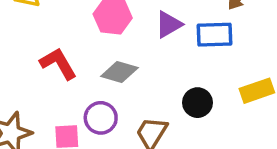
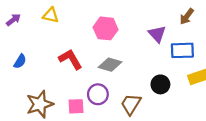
purple triangle: (169, 24) -> (157, 34), moved, turned -42
blue rectangle: (214, 35) -> (182, 50), moved

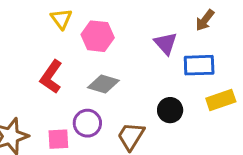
yellow triangle: (51, 15) -> (61, 19), moved, turned 42
red L-shape: (70, 59) -> (51, 77), turned -115

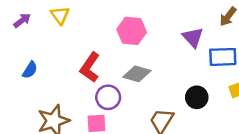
yellow triangle: (61, 19) -> (60, 15), moved
purple circle: (87, 123) -> (108, 97), moved

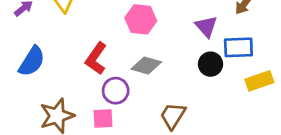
blue semicircle: (30, 70) -> (32, 61), size x1.6
black circle: (197, 97) -> (211, 64), moved

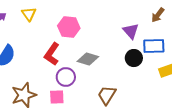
pink hexagon: (141, 19) -> (69, 27), moved

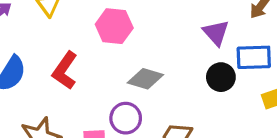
red L-shape: (52, 54) -> (65, 70), moved
purple circle: (66, 77) -> (126, 118), moved

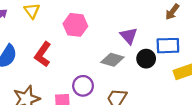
purple triangle: (216, 33) -> (129, 36), moved
gray diamond: (145, 79) -> (112, 60), moved

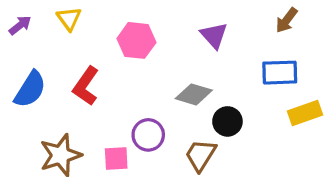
purple triangle: (129, 36) -> (214, 35), moved
black circle: (146, 59) -> (227, 121), moved

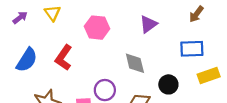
purple triangle: (214, 35) -> (148, 24), turned 36
gray diamond: (194, 94) -> (135, 63), turned 60
black circle: (227, 121) -> (168, 84), moved

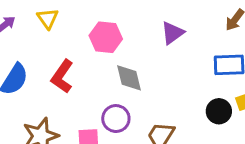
gray diamond: (135, 63) -> (129, 78), moved
black circle: (168, 84) -> (219, 111), moved

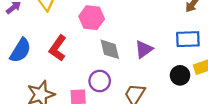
purple triangle: (172, 33) -> (144, 49), moved

